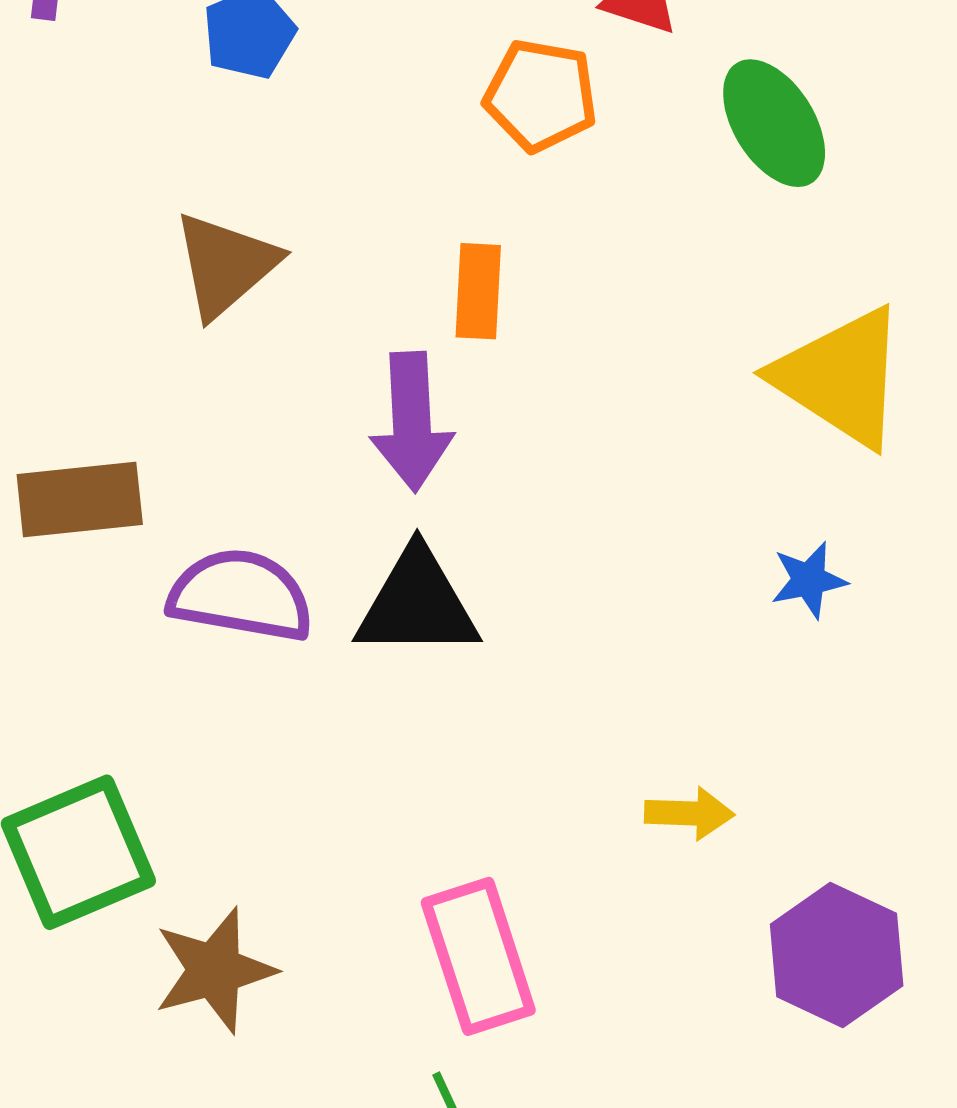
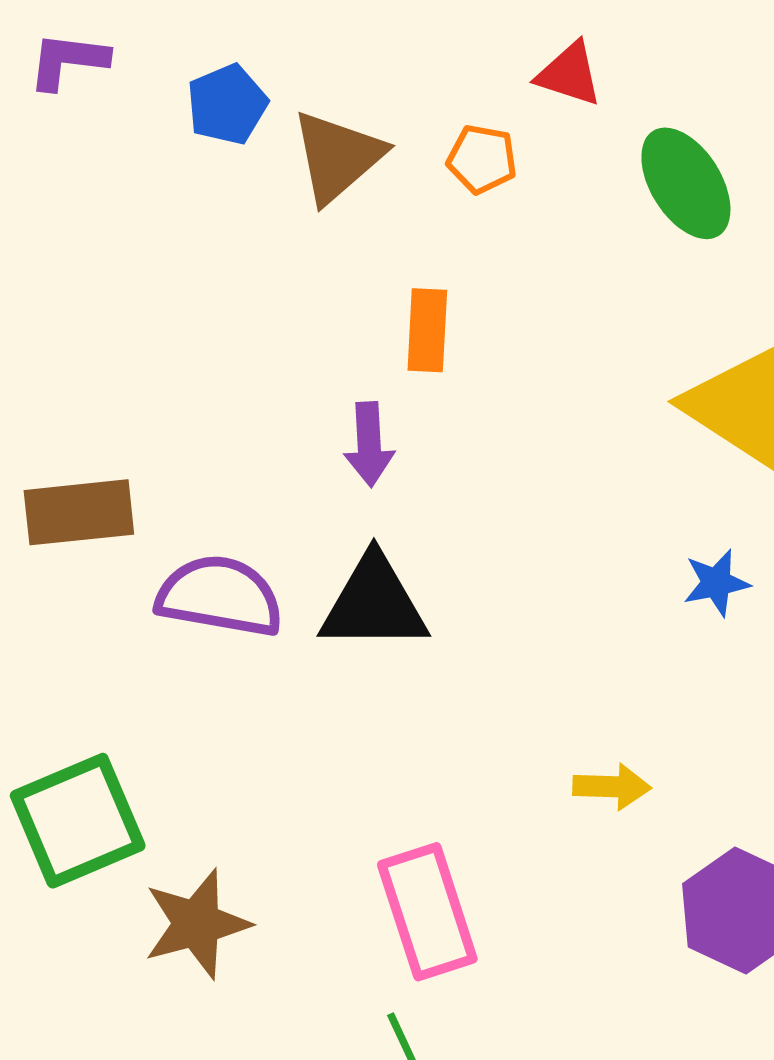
orange pentagon: (541, 95) -> (482, 159), size x0.7
brown triangle: (226, 265) -> (337, 157), moved
purple arrow: (412, 422) -> (369, 444), size x0.7

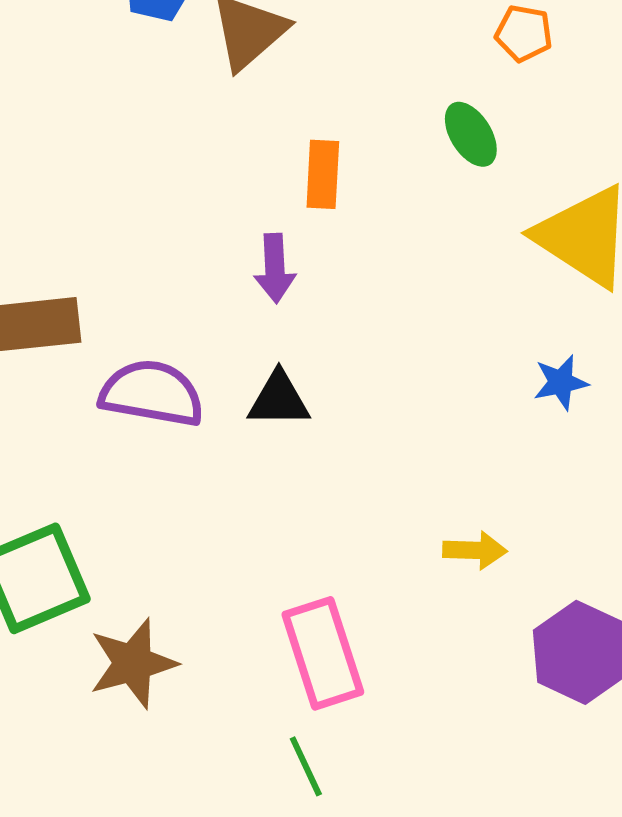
orange pentagon: (482, 159) -> (524, 33), moved
green ellipse: (686, 183) -> (471, 134), moved, size x0.7
black triangle: (374, 603) -> (279, 399), size x0.7

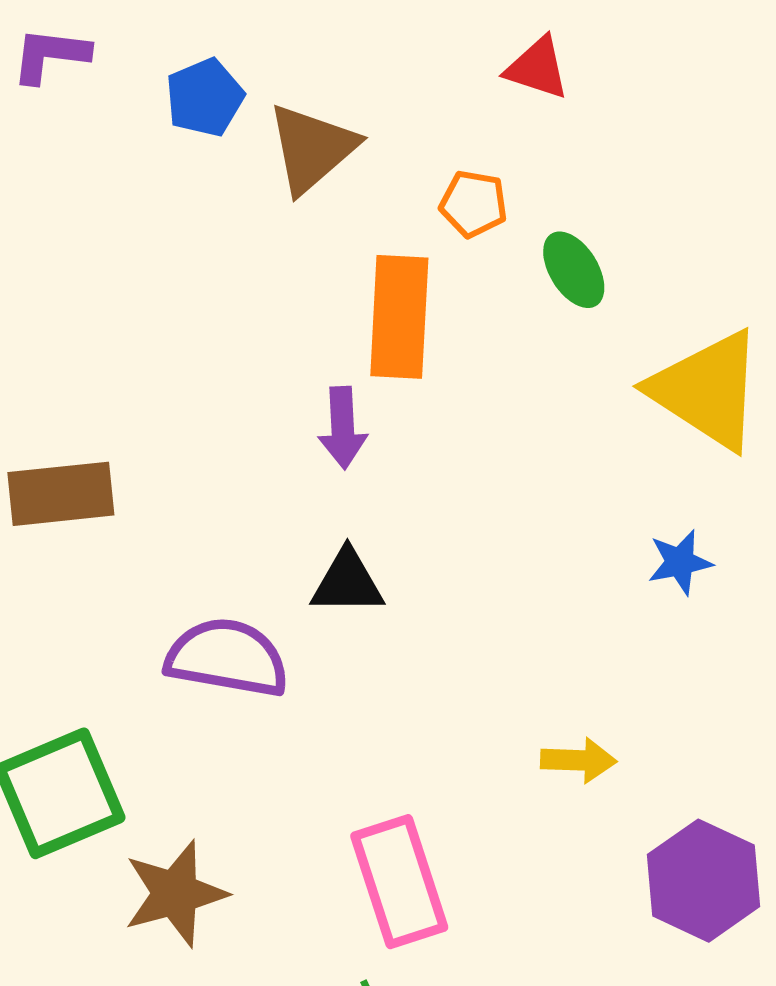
orange pentagon: (524, 33) -> (474, 204), moved
orange rectangle: (323, 174) -> (399, 317), size x1.5
purple semicircle: (152, 393) -> (227, 658), moved

